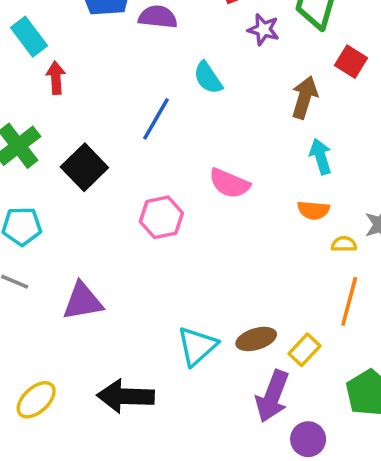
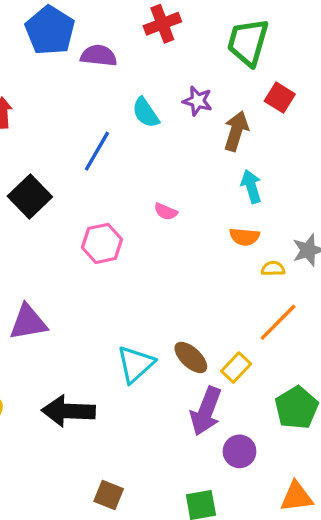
purple star: (263, 29) -> (198, 101), moved
pink semicircle: (229, 183) -> (166, 212), size x0.6
orange line: (349, 301) -> (278, 322), turned 30
brown ellipse: (256, 339) -> (191, 357), turned 60

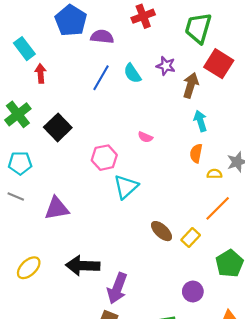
red square: (280, 98) -> (219, 64), size x1.5
blue line: (97, 151) -> (101, 78), moved
orange semicircle: (245, 237) -> (196, 153), turned 96
cyan triangle: (136, 364) -> (126, 187), moved
purple arrow: (206, 411) -> (117, 288), moved

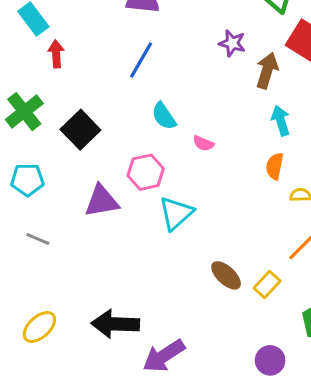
cyan semicircle: (132, 73) -> (164, 116), moved
gray line: (16, 196) -> (38, 239), moved
purple triangle: (57, 208) -> (102, 201), moved
purple arrow: (117, 288) -> (164, 356), turned 36

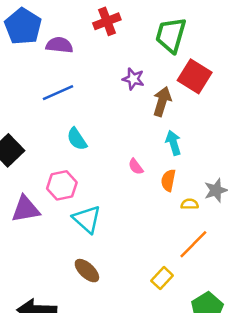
blue line: (141, 60) -> (58, 93), turned 36
pink semicircle: (203, 143) -> (136, 167), moved, turned 30
cyan triangle: (176, 213) -> (87, 219), turned -36
brown ellipse: (226, 275) -> (87, 271), moved

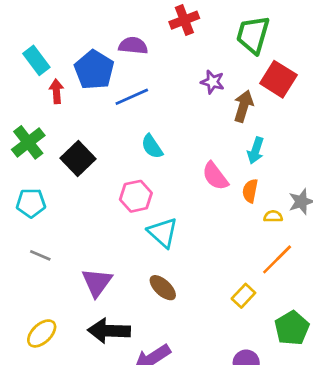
blue pentagon: (23, 26) -> (94, 70), moved
cyan arrow: (173, 143) -> (256, 151), turned -145
pink semicircle: (136, 167) -> (215, 176), size x1.6
purple triangle: (26, 209) -> (97, 282), moved, turned -44

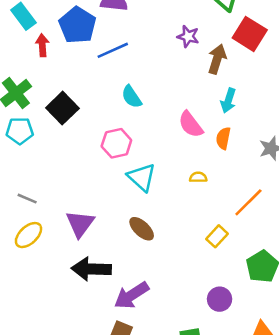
cyan pentagon: (31, 203) -> (20, 131), moved
yellow semicircle: (273, 216) -> (198, 177), moved
yellow ellipse: (42, 333) -> (28, 235), moved

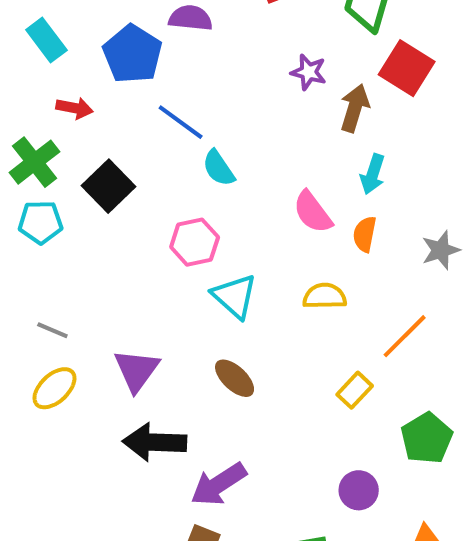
red arrow: (42, 45) -> (74, 108), moved, turned 105
blue line: (113, 50) -> (181, 122), moved, turned 60
yellow semicircle: (198, 177) -> (325, 296), size x1.5

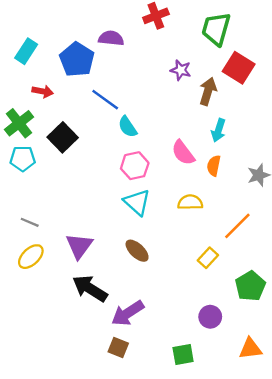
cyan rectangle: (46, 40) -> (26, 51), turned 70
pink hexagon: (195, 242) -> (135, 166), moved
black arrow: (155, 442) -> (90, 288), turned 30

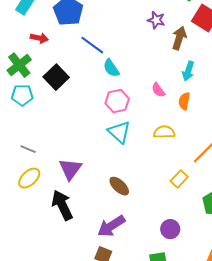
pink semicircle: (183, 153) -> (158, 90), size x0.7
brown ellipse: (137, 251) -> (119, 186), moved
black arrow: (90, 288) -> (62, 205), moved, turned 32
purple circle: (210, 317) -> (170, 229), moved

